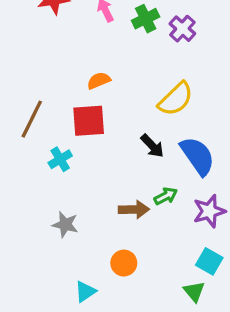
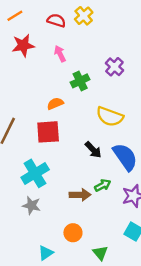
green cross: (146, 19) -> (80, 81), moved
yellow semicircle: (176, 99) -> (110, 117), turned 64
cyan cross: (60, 159) -> (35, 173), moved, size x1.6
green triangle: (194, 292) -> (100, 253), moved

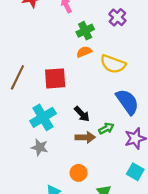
orange semicircle: (55, 104) -> (84, 52), moved
black arrow: (93, 150) -> (82, 114), moved

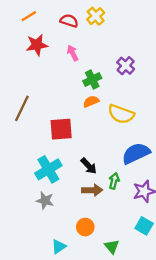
brown line: (17, 77) -> (22, 108), moved
blue semicircle: (127, 102) -> (136, 153), turned -80
green arrow: (106, 128) -> (114, 181), turned -48

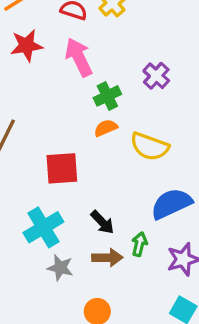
pink arrow: (73, 53) -> (79, 57), size x1.6
gray star: (45, 201) -> (60, 268), moved

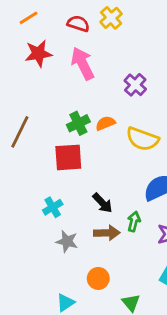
purple cross: (156, 76) -> (135, 85), moved
green cross: (107, 96) -> (78, 123), moved
cyan cross: (43, 227) -> (53, 207), size x0.6

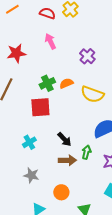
red star: (38, 53) -> (16, 53), moved
pink arrow: (83, 63) -> (50, 41), size x0.7
gray star: (67, 241) -> (31, 175), moved

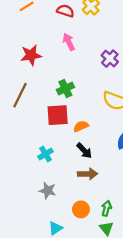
orange semicircle: (66, 83) -> (81, 126), moved
green arrow: (86, 152) -> (106, 208), moved

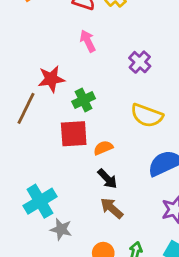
red star: (31, 55) -> (51, 79), moved
cyan cross: (45, 154) -> (40, 201), moved, size x1.6
brown arrow: (88, 174) -> (112, 208), turned -138

